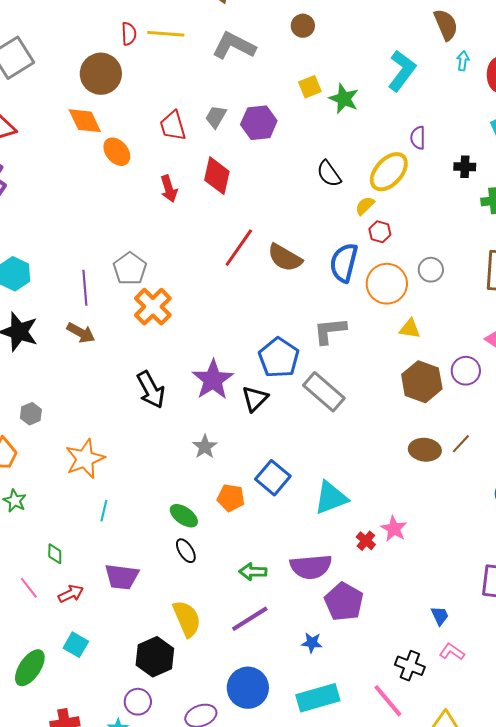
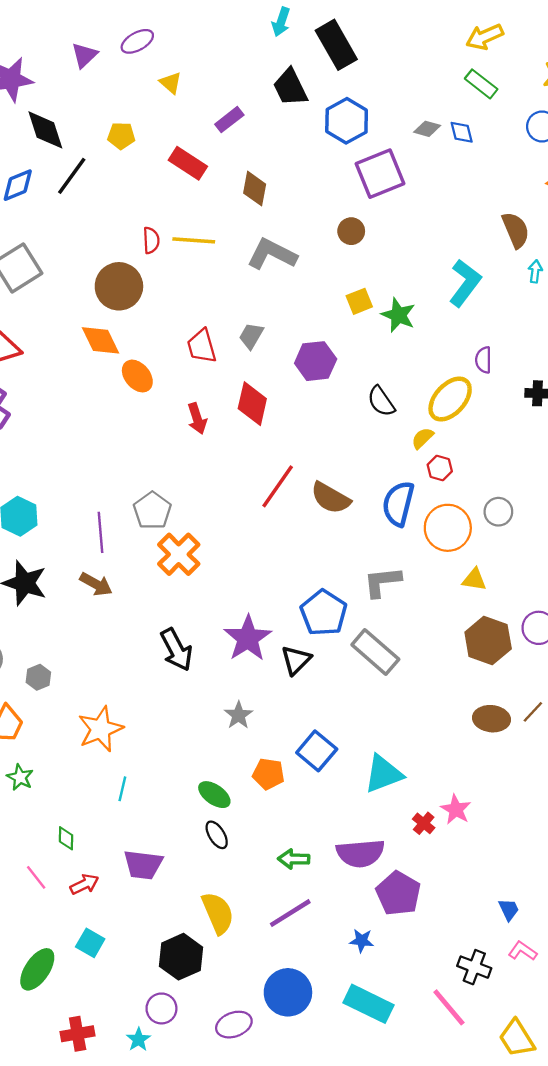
purple hexagon: (259, 123) -> (316, 361), moved
cyan rectangle: (318, 698) -> (368, 1004), turned 42

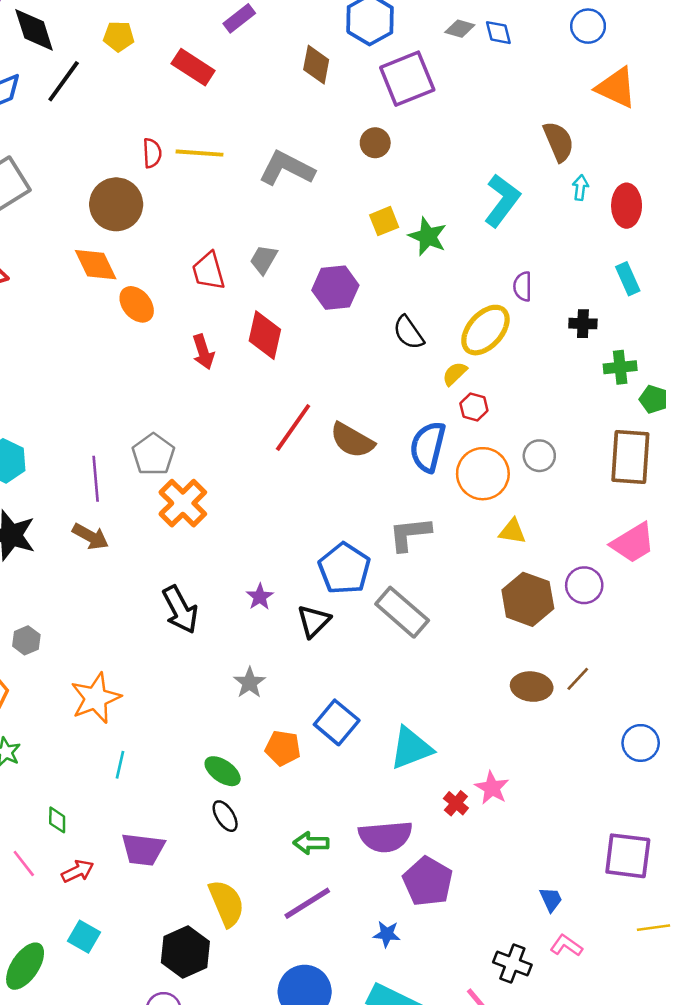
brown diamond: (255, 189) -> (316, 65), moved
purple star: (248, 638) -> (260, 597), size x0.5

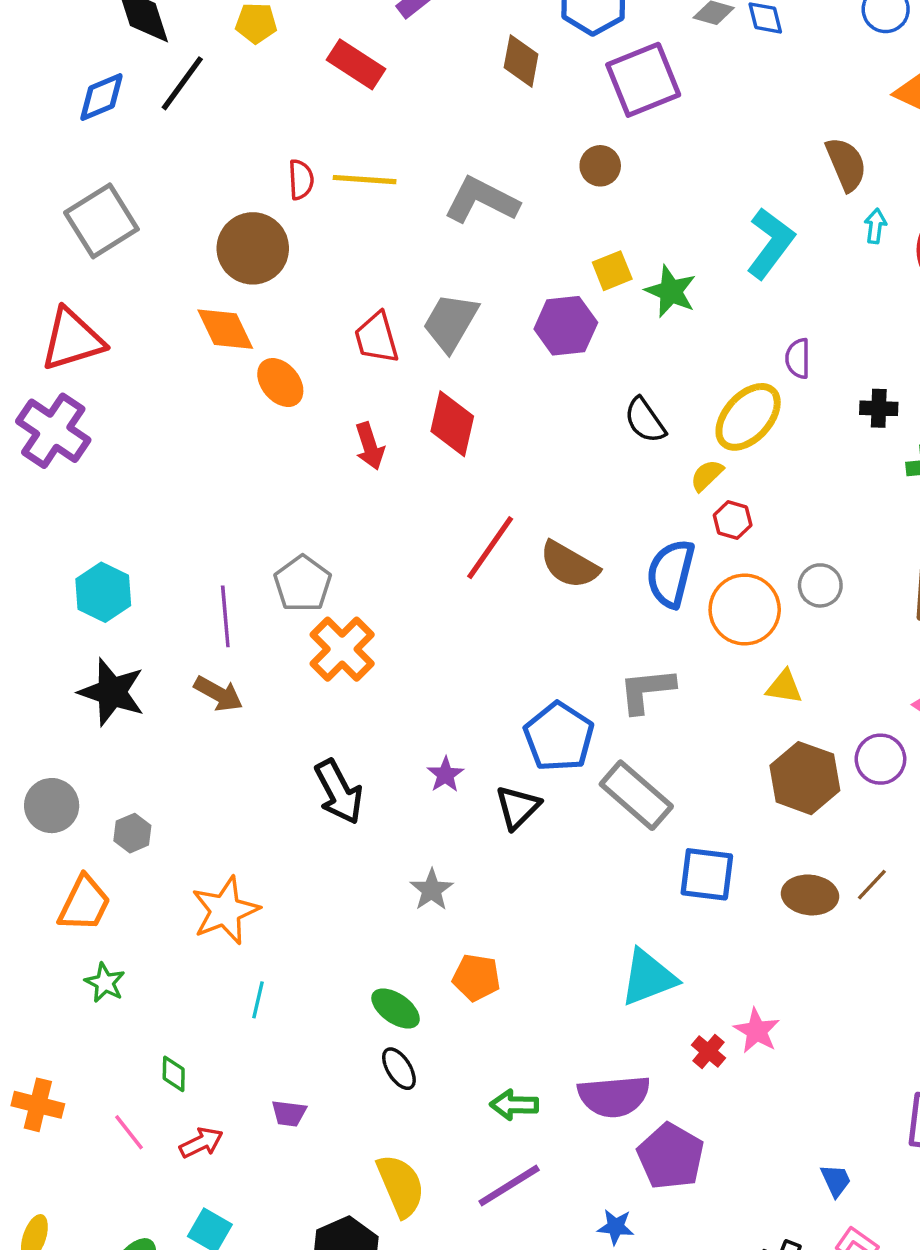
gray trapezoid: (264, 259) -> (451, 322), size x1.5
purple hexagon: (335, 288) -> (566, 326), moved
blue square: (337, 722) -> (707, 874), moved, turned -33
purple trapezoid: (143, 849) -> (289, 1113), size x0.6

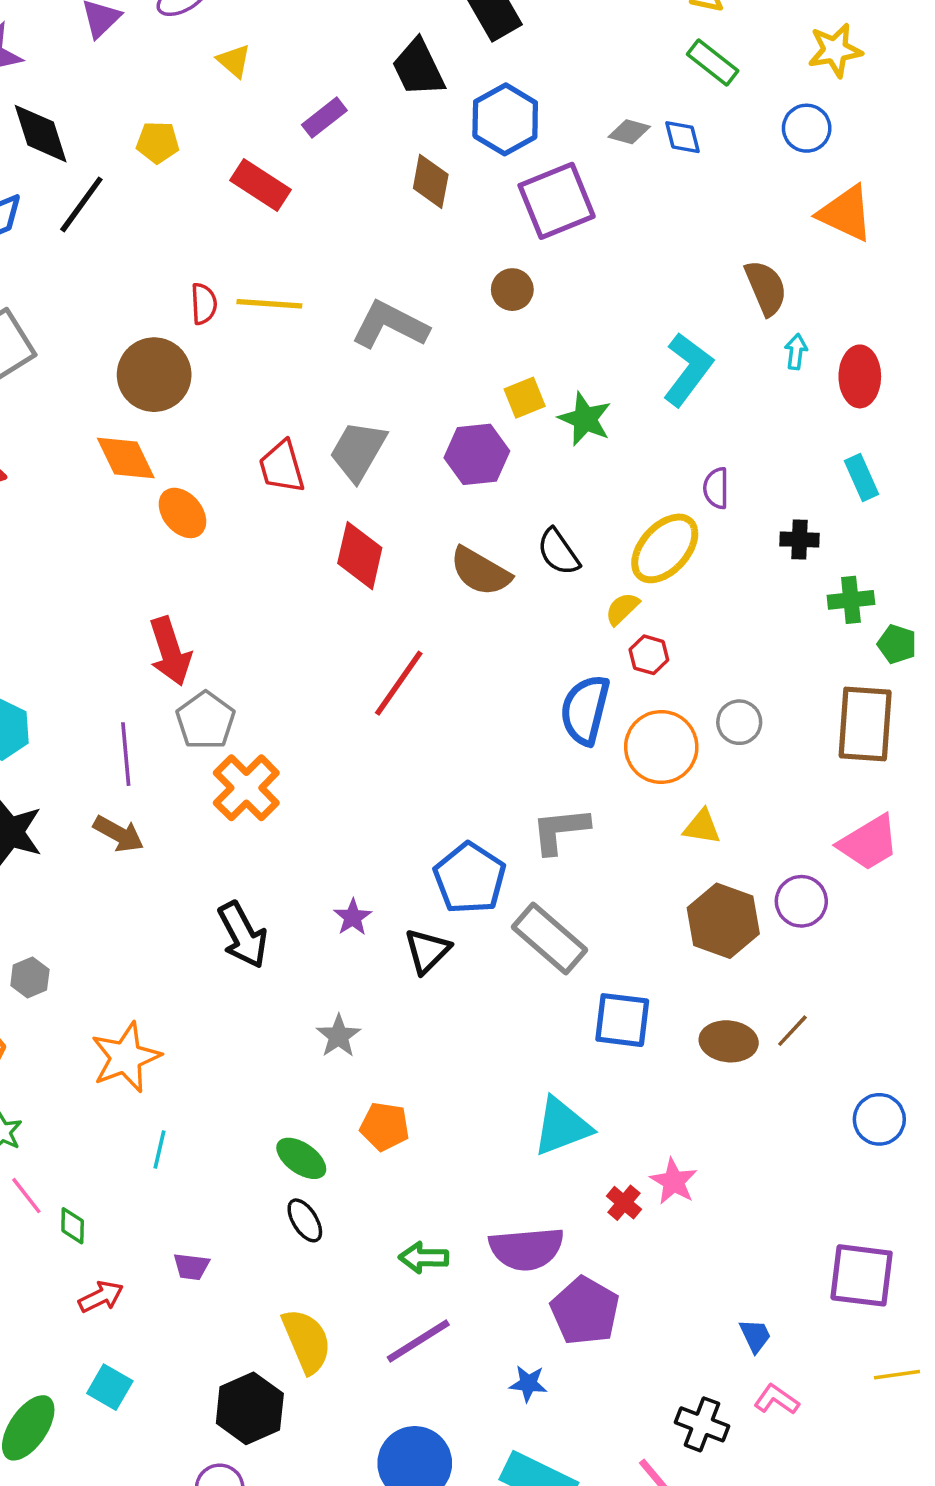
red arrow: (370, 446) -> (170, 651), moved, size x1.4
brown semicircle: (569, 565) -> (480, 571), moved
pink line: (129, 1132) -> (26, 1196), moved

